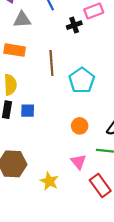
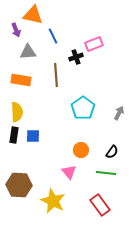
brown line: (51, 63) -> (56, 75), moved
pink triangle: (79, 162) -> (69, 172), moved
yellow star: (49, 181) -> (53, 201), size x1.4

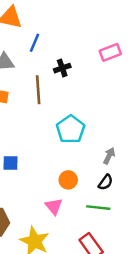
blue line: (53, 36) -> (35, 43), turned 49
pink rectangle: (94, 44) -> (110, 52), moved
gray arrow: (119, 113) -> (109, 156), moved

